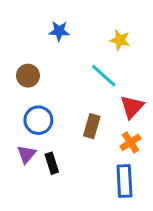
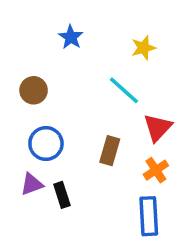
blue star: (59, 31) -> (71, 37), turned 30
yellow star: (120, 40) -> (143, 48), turned -30
purple triangle: (26, 154) -> (32, 184), turned 30

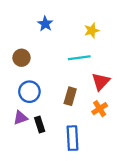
cyan line: (124, 90) -> (79, 58), turned -50
blue rectangle: (149, 216) -> (72, 138), moved

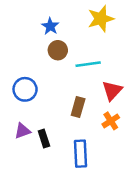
yellow star: (92, 31) -> (101, 19), moved, size x1.5
brown circle: (22, 58) -> (58, 50), moved
blue circle: (29, 92) -> (25, 89), moved

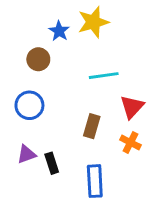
yellow star: (101, 19) -> (93, 22), moved
brown circle: (58, 50) -> (38, 59), moved
orange cross: (111, 121) -> (130, 142), turned -30

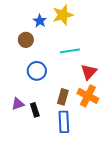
blue circle: (29, 105) -> (37, 71), moved
brown rectangle: (92, 126) -> (63, 97), moved
orange cross: (130, 142) -> (88, 96), size x1.5

